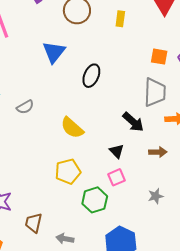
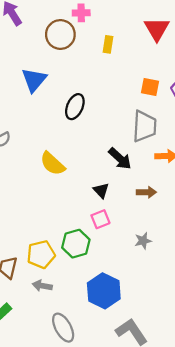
yellow pentagon: (68, 172) -> (41, 254), moved

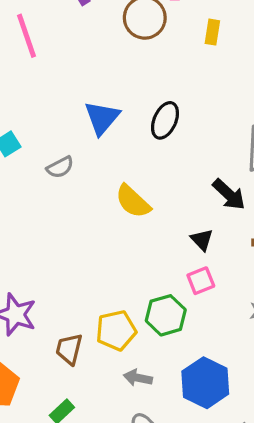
blue triangle: (34, 80) -> (102, 118), moved
gray arrow: (42, 286) -> (138, 378), moved

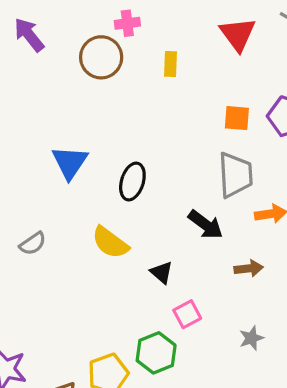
black ellipse: (165, 120) -> (132, 181), moved
gray semicircle: (60, 167) -> (33, 244), moved
black triangle: (202, 240) -> (162, 272), moved

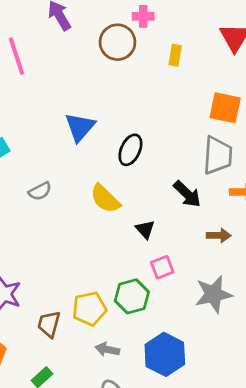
orange square: (237, 118) -> (225, 108), size x1.4
gray star: (251, 338) -> (213, 294), size x1.8

